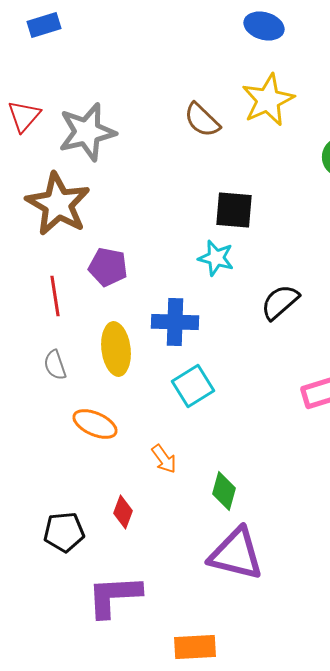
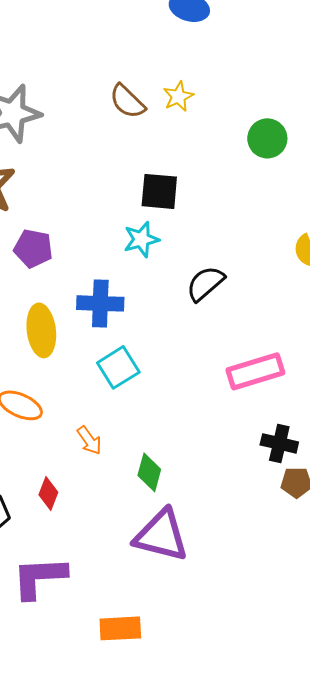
yellow star: (268, 100) -> (178, 96), moved, size x0.6
cyan star: (216, 258) -> (141, 239), turned -30

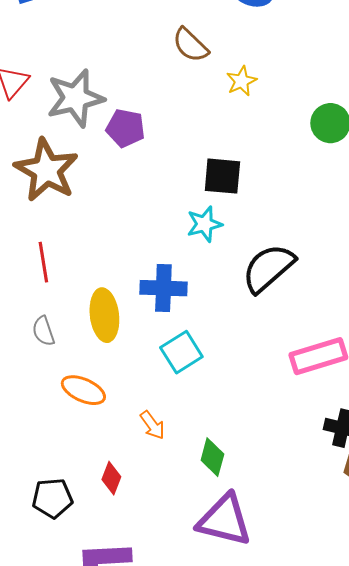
brown semicircle: (127, 101) -> (190, 45), moved
purple pentagon: (33, 248) -> (125, 128), moved
black semicircle: (205, 283) -> (268, 268), size x1.4

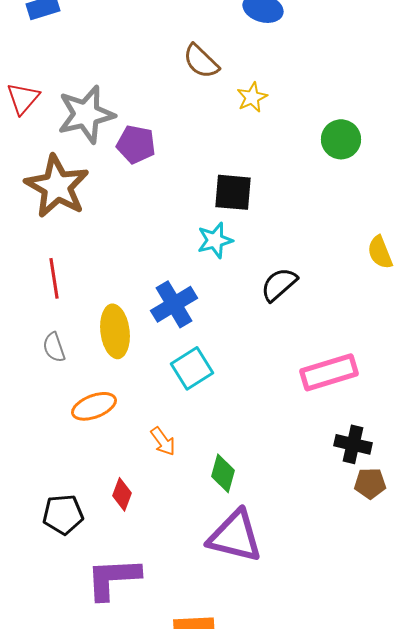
black semicircle: (268, 268) -> (279, 284), size x0.7
blue cross: (163, 288) -> (174, 304), turned -33
orange ellipse: (83, 390) -> (94, 406), turned -45

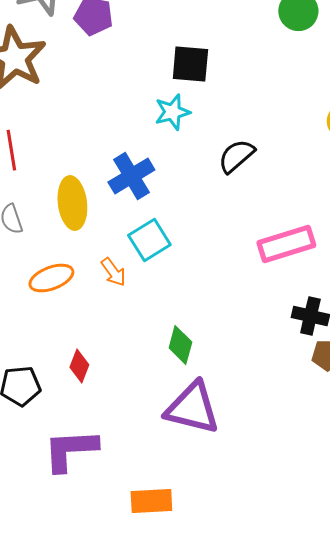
orange arrow: (163, 441) -> (113, 272), moved

